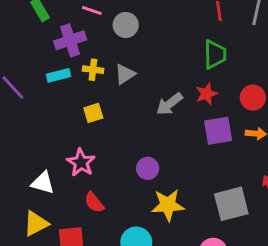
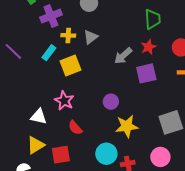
cyan rectangle: (59, 75) -> (49, 53), moved, turned -35
yellow square: (93, 113) -> (71, 66), size x1.5
purple square: (218, 131) -> (146, 73), moved

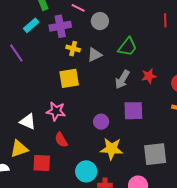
green trapezoid: (153, 19) -> (128, 47), moved, turned 30
cyan rectangle: (49, 53) -> (31, 25), moved
gray arrow: (123, 56) -> (122, 79), turned -30
purple square: (146, 73) -> (133, 111), moved
pink star: (64, 101) -> (56, 111), turned -30

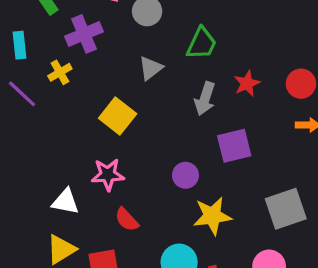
cyan rectangle: (31, 25) -> (20, 45), moved, turned -42
yellow cross: (73, 49) -> (60, 72), moved, turned -32
yellow square: (69, 78) -> (118, 116), turned -30

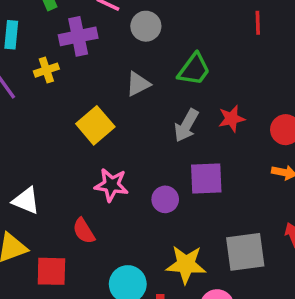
pink star: (108, 175) -> (111, 185), moved
purple circle: (185, 175) -> (165, 199), moved
yellow star: (212, 216) -> (186, 265), moved

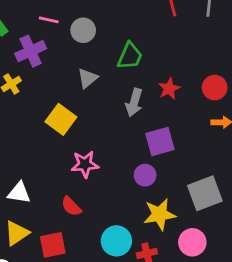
purple circle: (165, 199) -> (145, 175), moved

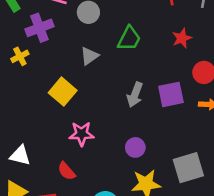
red star: (169, 89) -> (182, 38), moved
gray arrow: (134, 103) -> (135, 95), moved
purple square: (160, 141) -> (171, 94), moved

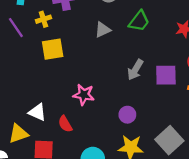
yellow square: (63, 92) -> (53, 49), moved, turned 30
white triangle: (20, 155) -> (37, 112), moved
gray square: (188, 168) -> (169, 140), turned -36

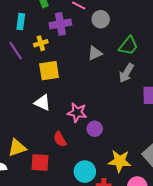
gray arrow: (135, 70) -> (126, 73), moved
white triangle: (37, 112) -> (42, 103), moved
purple circle: (127, 115) -> (95, 129), moved

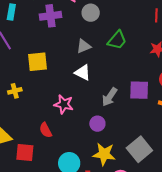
yellow cross: (41, 43) -> (15, 91), moved
gray arrow: (126, 73) -> (110, 97), moved
white triangle: (42, 103) -> (83, 73), moved
purple circle: (95, 129) -> (97, 124), moved

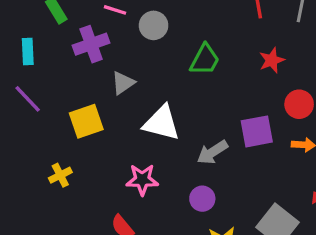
gray triangle: (84, 46) -> (123, 83), moved
white triangle: (83, 73) -> (161, 123), size x1.4
gray arrow: (110, 97) -> (212, 152), turned 36

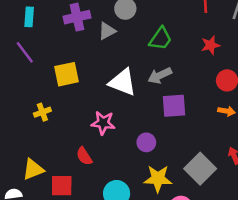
gray triangle: (123, 83) -> (107, 31), moved
purple square: (257, 131) -> (174, 106), moved
gray arrow: (212, 152) -> (160, 76), moved

